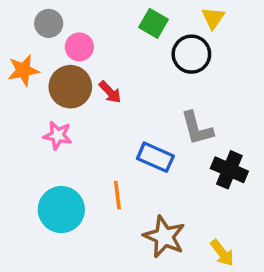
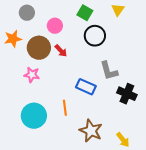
pink circle: (79, 47) -> (55, 26), moved
black circle: (191, 54) -> (95, 36), moved

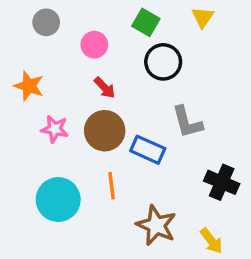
orange star: (13, 39) -> (29, 86), moved, turned 30
brown circle: (39, 48) -> (105, 131), moved
black cross: (127, 94) -> (222, 182), moved

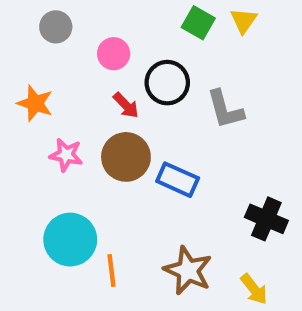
green square: (146, 22) -> (198, 23), moved
black circle: (163, 62) -> (167, 83), moved
gray L-shape: (187, 122) -> (225, 109), moved
orange line: (112, 186) -> (112, 271), moved

